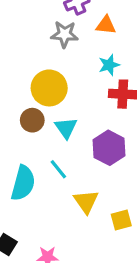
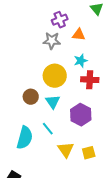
yellow circle: (49, 88) -> (55, 76), moved
yellow square: (121, 220) -> (89, 153), moved

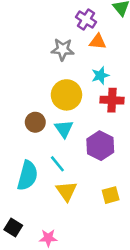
purple cross: (60, 20) -> (86, 19), moved, turned -35
yellow triangle: (66, 150) -> (66, 191), moved

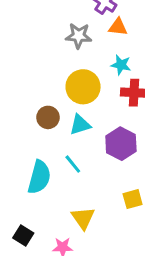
cyan star: (100, 75) -> (121, 65), turned 30
cyan triangle: (64, 129) -> (80, 125), turned 48
yellow triangle: (66, 191) -> (83, 218), moved

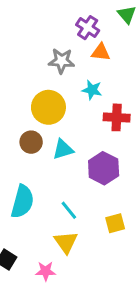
cyan star: (121, 65) -> (92, 90), moved
yellow circle: (83, 87) -> (48, 107), moved
cyan line: (73, 164) -> (69, 210), moved

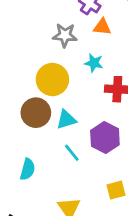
brown circle: (31, 142) -> (36, 113), size x1.4
cyan semicircle: (22, 202) -> (28, 169), size x0.7
cyan line: (69, 210) -> (72, 153), moved

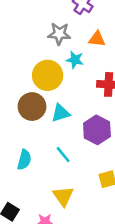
orange triangle: (102, 27) -> (97, 39), moved
cyan star: (94, 63) -> (75, 60), moved
cyan line: (72, 153) -> (63, 155), moved

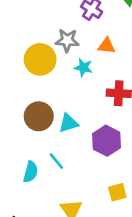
yellow circle: (48, 75) -> (40, 59), moved
cyan line: (63, 155) -> (56, 161), moved

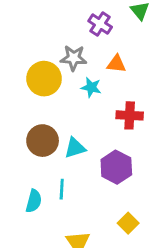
cyan line: (56, 161) -> (62, 189), turned 42
yellow square: (117, 192) -> (128, 223), turned -30

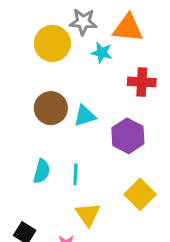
orange triangle: (116, 64) -> (128, 28), size x1.5
cyan line: (62, 189) -> (75, 174), moved
yellow square: (128, 223) -> (140, 194), size x1.4

